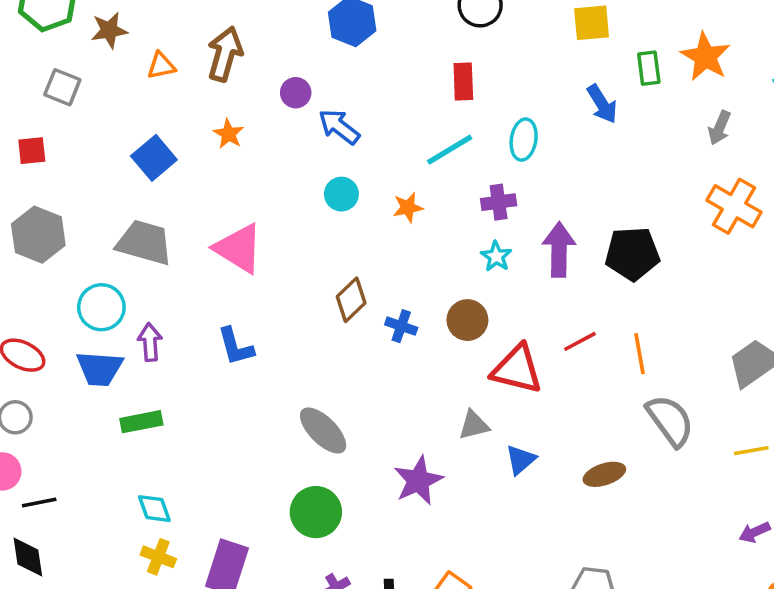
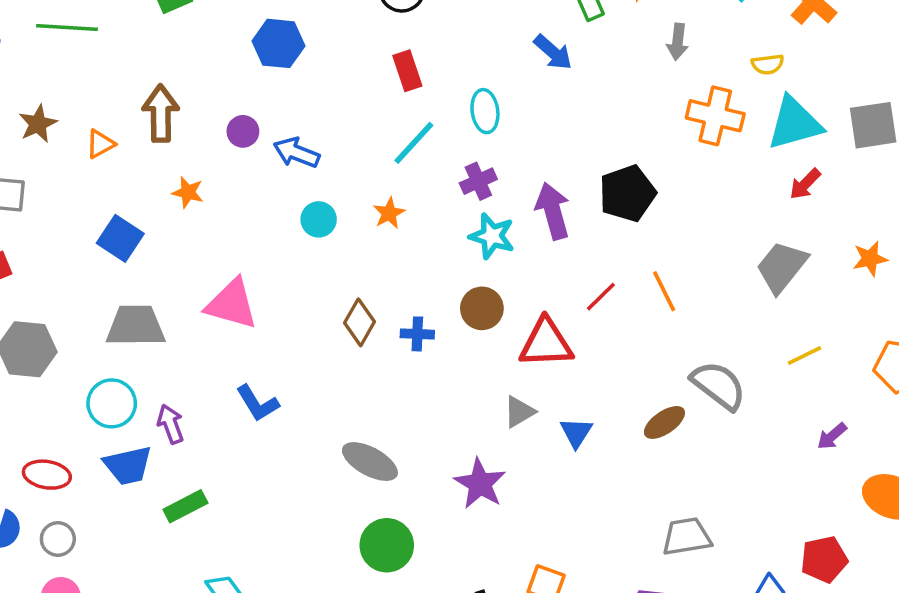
cyan star: (496, 256) -> (492, 236), size x1.4
gray semicircle: (670, 421) -> (719, 385), moved

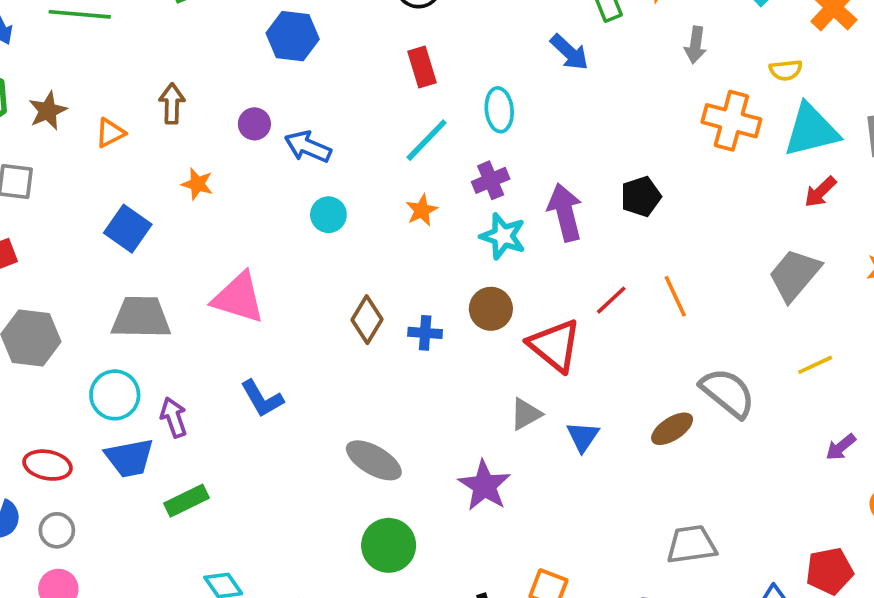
brown arrow: (161, 113) -> (172, 104), size x0.7
black pentagon: (627, 193) -> (641, 197), size x0.7
orange star: (389, 213) -> (422, 210), moved
red triangle: (546, 343) -> (555, 345), turned 40

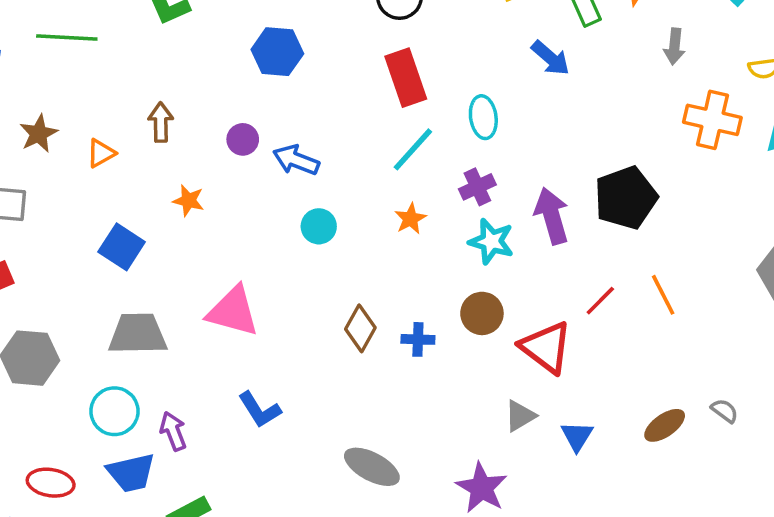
red rectangle: (422, 67) -> (406, 78), size x1.4
black pentagon: (641, 197) -> (626, 198), size x1.6
gray semicircle: (728, 393) -> (725, 411), moved, size x0.5

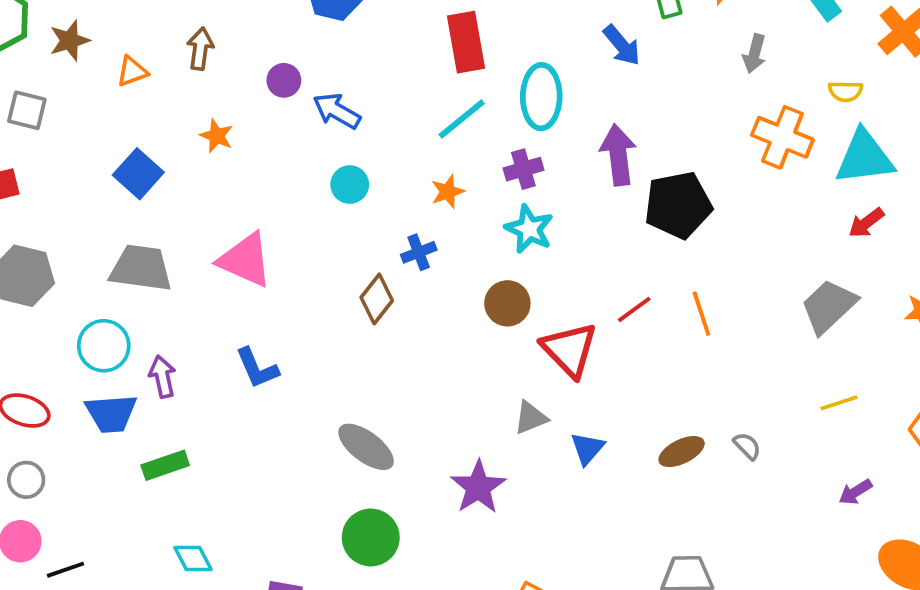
cyan ellipse: (483, 117) -> (541, 97), size x1.4
purple arrow: (552, 216) -> (618, 155), moved
blue cross: (418, 339) -> (419, 252), moved, turned -32

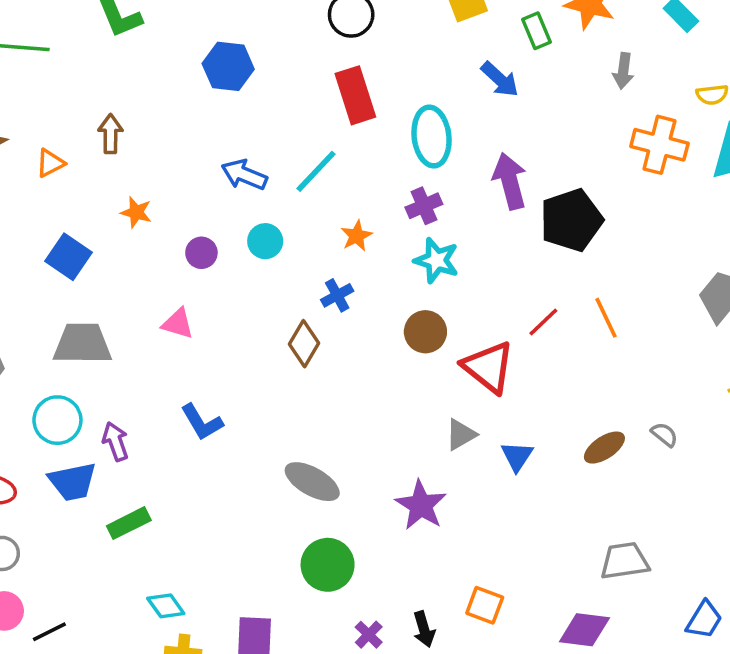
purple circle: (284, 80) -> (201, 253), moved
cyan line: (462, 119) -> (316, 171), moved
pink triangle: (245, 260) -> (178, 324), size x0.6

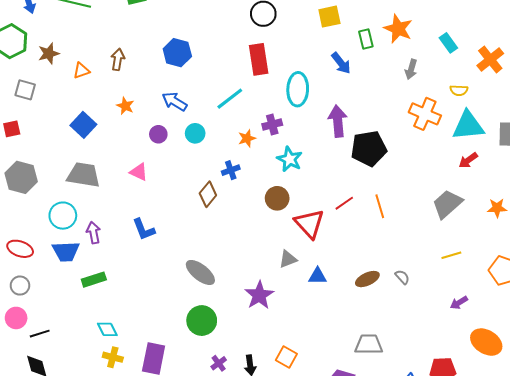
blue hexagon: (228, 66) -> (177, 53), moved
blue arrow: (244, 175) -> (175, 102), moved
purple cross: (424, 206) -> (272, 125), moved
blue triangle: (517, 456) -> (318, 276), turned 48

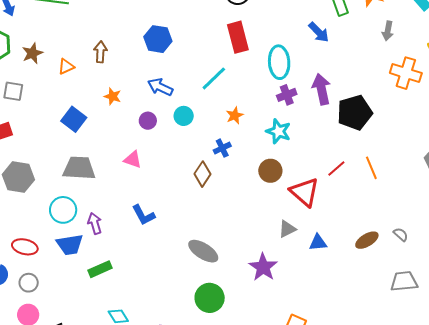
purple cross: (272, 125) -> (287, 95), moved
gray trapezoid: (369, 344) -> (404, 281), moved

